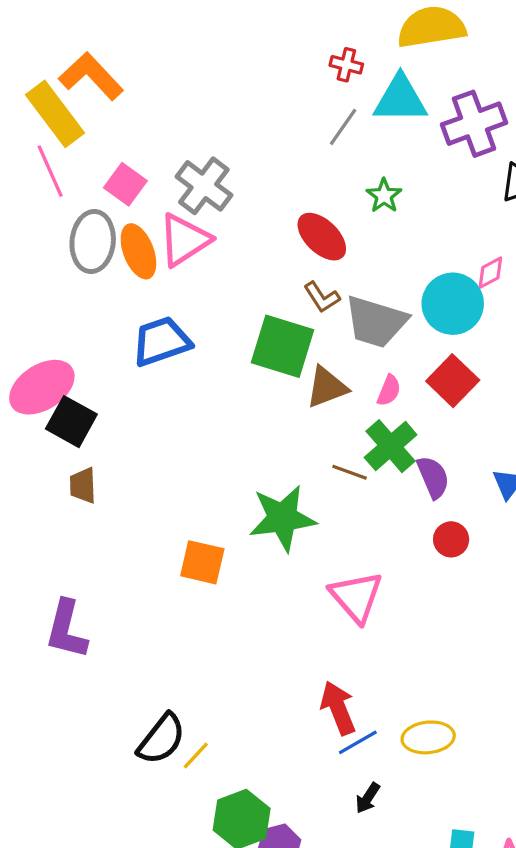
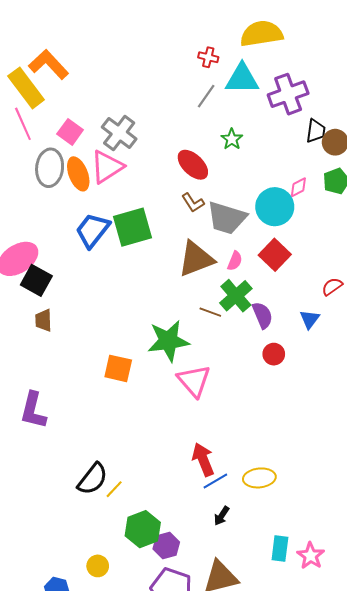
blue trapezoid: (161, 341) -> (93, 230), turned -33
green square: (283, 346) -> (132, 227), moved, turned -33
brown triangle: (327, 387) -> (196, 259), size x1.4
pink triangle: (356, 597) -> (194, 381), moved

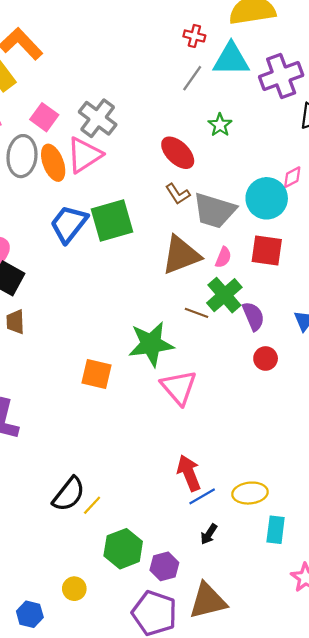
red square: (275, 255) -> (267, 251), turned -36
purple hexagon: (166, 545) -> (164, 566), moved
cyan rectangle: (280, 549) -> (276, 530), moved

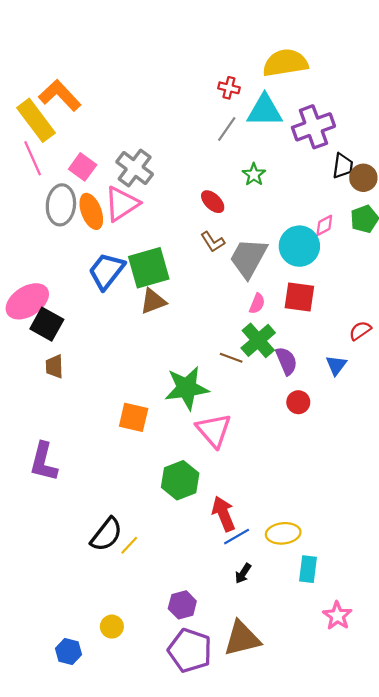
red ellipse: (178, 153) -> (213, 202), size x0.7
gray trapezoid: (214, 211) -> (248, 258), turned 102
brown triangle: (181, 255) -> (153, 301), moved, size x0.7
green hexagon: (123, 549) -> (180, 480), moved
purple hexagon: (164, 566) -> (182, 605), moved

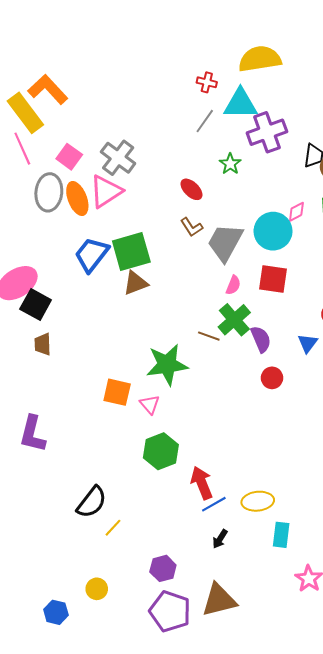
purple cross: (313, 127) -> (267, 132), moved
pink triangle: (214, 430) -> (150, 404), moved, size x0.6
yellow line: (129, 545) -> (113, 528), moved

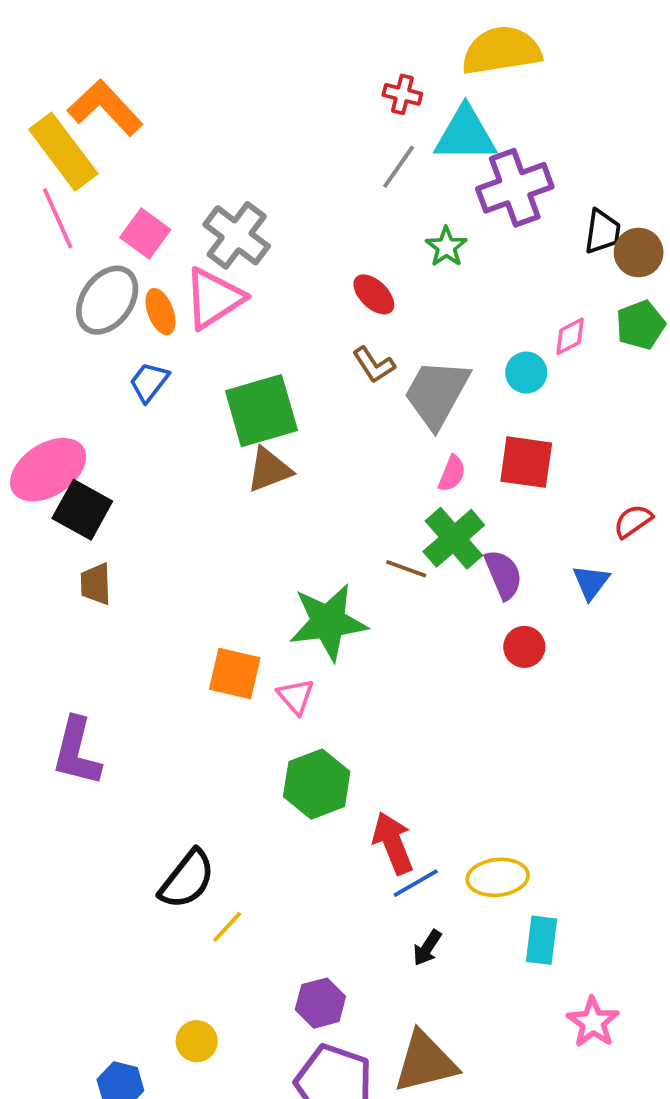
gray ellipse: (49, 192) -> (107, 300), turned 30
orange ellipse: (77, 199) -> (160, 312), size x0.7
cyan circle: (273, 231) -> (526, 373), size x0.6
blue trapezoid: (92, 255) -> (149, 382), moved, size x0.6

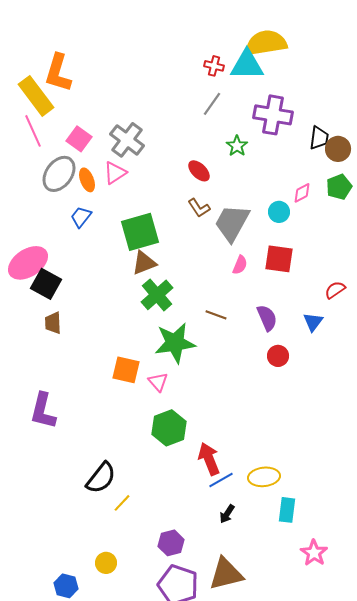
orange L-shape: (105, 108) -> (58, 73), turned -120
cyan triangle: (465, 134) -> (247, 65), moved
purple cross: (515, 188) -> (273, 115), turned 30
pink triangle: (214, 298) -> (115, 173), size x0.7
green cross: (454, 538) -> (157, 295), moved

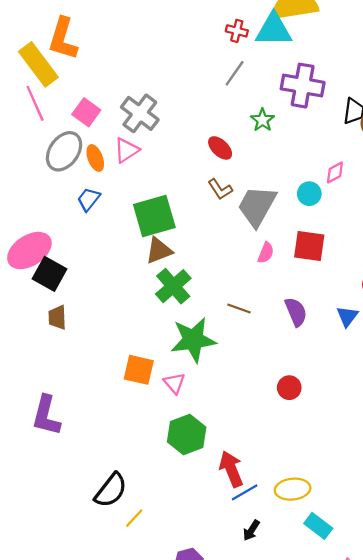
red circle: (278, 356) -> (289, 388), moved
cyan rectangle: (287, 510) -> (318, 526), turned -60

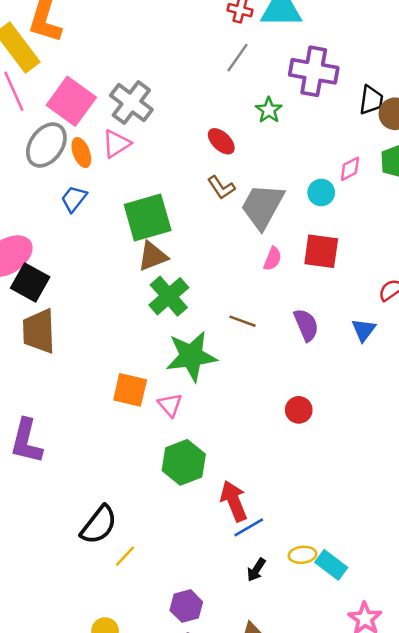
pink square: (86, 112) -> (71, 101), size x1.5
brown trapezoid: (57, 317) -> (39, 331), size x1.6
yellow ellipse: (293, 489) -> (302, 555), moved, size x0.7

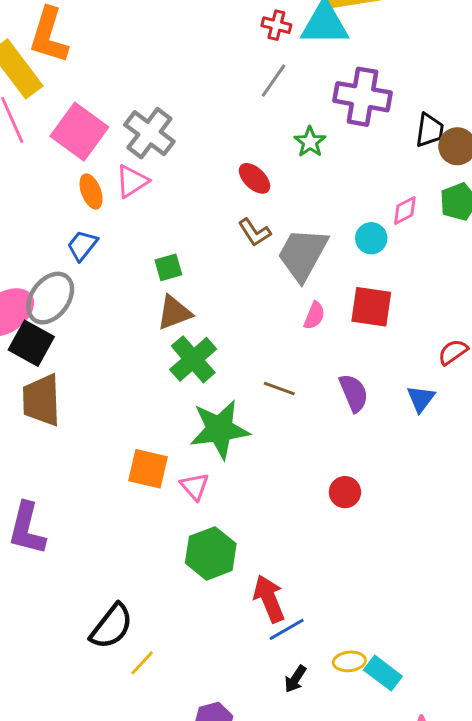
gray ellipse: (46, 145) -> (50, 298), moved
green square: (148, 217) -> (168, 267), size x0.5

